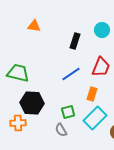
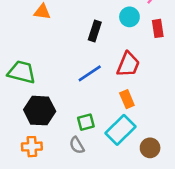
orange rectangle: (92, 94) -> (127, 99), moved, turned -40
orange cross: (18, 123) -> (32, 147), moved

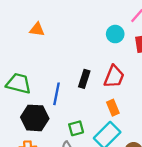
black rectangle: (95, 31) -> (84, 79), moved
blue line: (90, 73) -> (57, 94), moved, turned -45

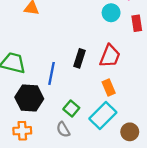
green square: (76, 128) -> (71, 108), turned -35

